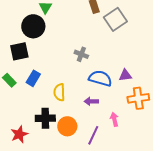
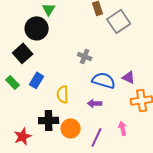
black square: (19, 51) -> (23, 53), turned -30
purple triangle: (125, 75) -> (129, 77), turned 32
pink arrow: (114, 119) -> (123, 128), moved

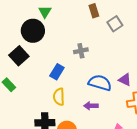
gray square: (119, 21) -> (115, 24), size x0.7
gray cross: (85, 56) -> (81, 51), moved, turned -32
blue rectangle: (37, 80) -> (57, 72), moved

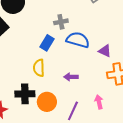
blue rectangle: (57, 72) -> (47, 43), moved
blue semicircle: (100, 83) -> (78, 40), moved

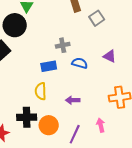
blue semicircle: (78, 40) -> (80, 63), size x0.7
blue rectangle: (47, 43) -> (49, 66), turned 49
purple triangle: (105, 51) -> (110, 56), moved

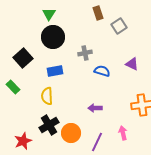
black circle: (15, 25) -> (53, 37), moved
blue rectangle: (49, 66) -> (55, 71), moved
yellow semicircle: (41, 91) -> (47, 96), moved
black cross: (27, 117) -> (49, 125), turned -30

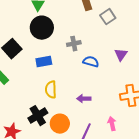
purple triangle: (132, 64) -> (121, 55), turned 40
yellow semicircle: (47, 96) -> (51, 90), moved

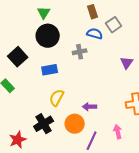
blue semicircle: (91, 62) -> (95, 34), moved
yellow semicircle: (51, 90) -> (57, 98), turned 30
orange circle: (60, 124) -> (75, 124), moved

